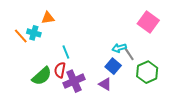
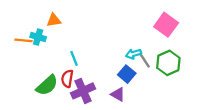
orange line: (21, 36) -> (23, 40), turned -42
green hexagon: (147, 72) -> (168, 63), moved

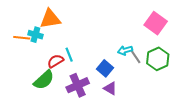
orange triangle: (54, 20) -> (50, 19), size x1.5
blue square: (127, 74) -> (105, 68), moved
red semicircle: (67, 79) -> (55, 61), moved, turned 49

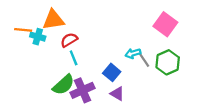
orange line: (22, 38) -> (23, 30), moved
red semicircle: (55, 61) -> (69, 40), moved
green semicircle: (44, 80) -> (63, 85), moved

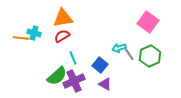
orange triangle: (53, 20) -> (63, 18), moved
orange line: (23, 30) -> (21, 38), moved
cyan line: (74, 58) -> (73, 58), moved

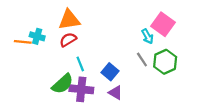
cyan arrow: (119, 48) -> (147, 36), moved, turned -104
purple cross: (74, 81) -> (81, 89), turned 30

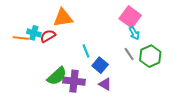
pink square: (163, 24) -> (130, 17), moved
red semicircle: (68, 40) -> (48, 36), moved
cyan line: (80, 64) -> (86, 51), moved

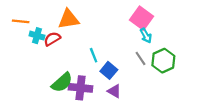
orange line: (21, 38) -> (21, 21), moved

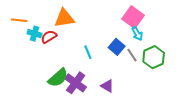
blue square: (109, 70) -> (117, 47), moved
purple cross: (81, 88) -> (76, 83), turned 30

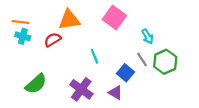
pink square: (133, 17) -> (114, 18), moved
cyan cross: (34, 34) -> (23, 36), moved
blue square: (117, 47) -> (125, 73), moved
green semicircle: (58, 78) -> (36, 84), moved

